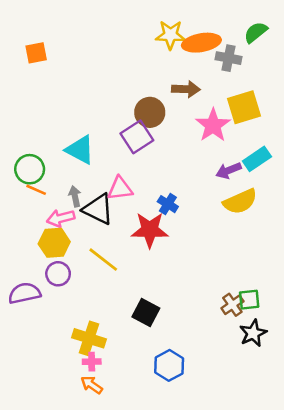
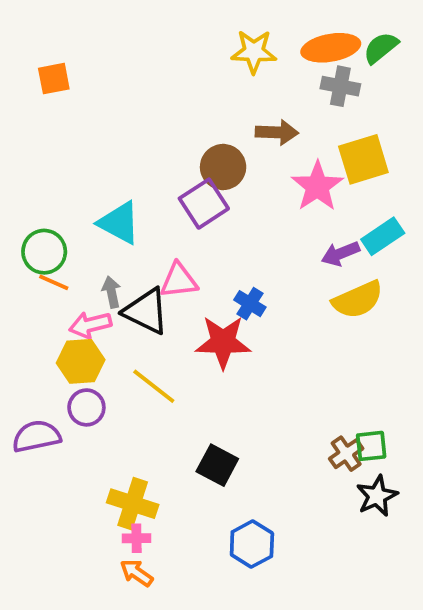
orange ellipse: (201, 43) -> (331, 48), moved

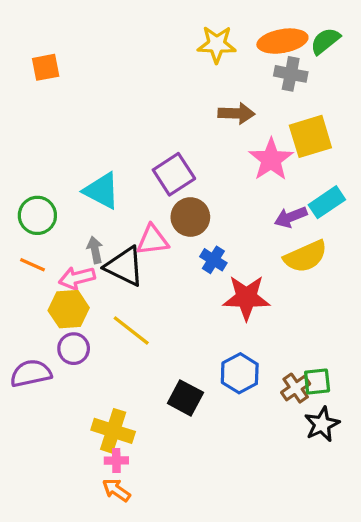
brown circle: (223, 167) -> (190, 217), moved
orange line: (54, 282) -> (32, 265), moved
red star: (223, 342) -> (246, 298), moved
blue hexagon: (252, 544) -> (240, 373), moved

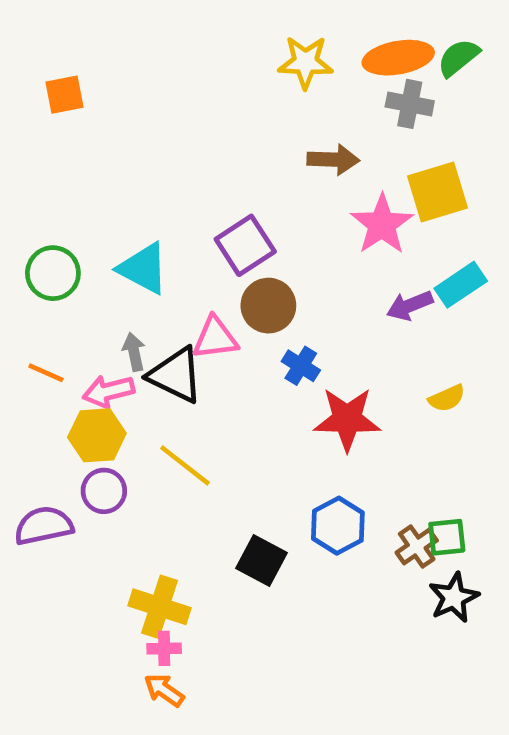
green circle: (37, 215) -> (53, 273), moved
yellow semicircle: (306, 256) -> (447, 398), moved, size x0.6

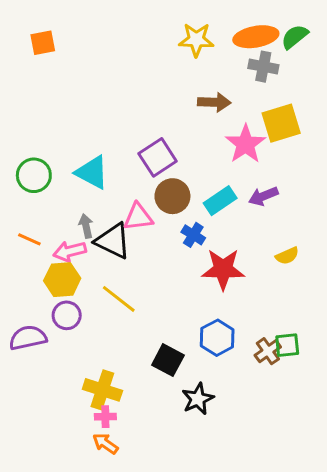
orange square: (65, 95) -> (43, 43), moved
cyan rectangle: (461, 285) -> (220, 201), moved
black star: (454, 597) -> (198, 399), moved

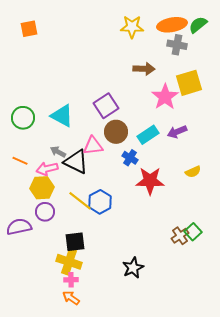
gray arrow: (86, 226) -> (58, 152), turned -49
blue hexagon: (217, 338) -> (100, 202), moved
green square: (287, 345) -> (193, 232), turned -36
black square: (168, 360) -> (75, 242), moved, turned -35

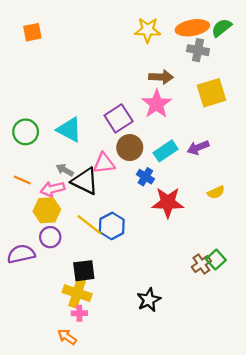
pink star: (165, 97) -> (157, 104), moved
orange arrow: (71, 298) -> (67, 337), moved

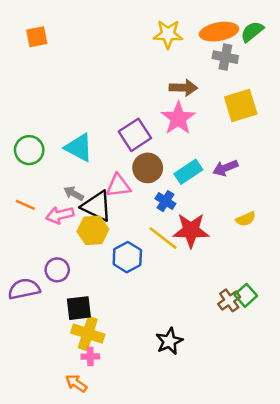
yellow hexagon: (47, 210) -> (93, 230), moved
yellow line: (89, 225) -> (163, 238), moved
black square: (84, 271) -> (79, 308), moved

